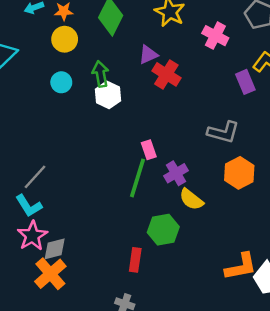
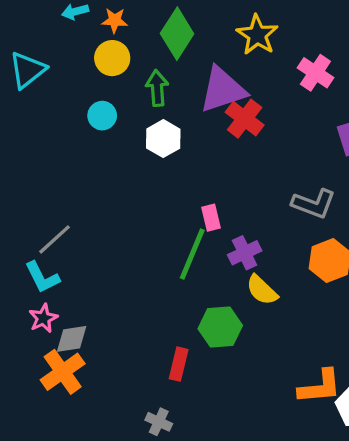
purple triangle: (148, 55) -> (223, 90), size x1.8
green arrow: (101, 74) -> (157, 88), moved
pink star: (32, 236) -> (43, 318), size x0.7

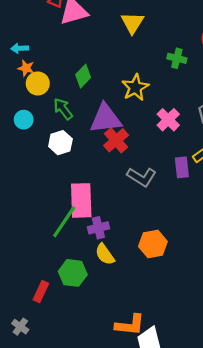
orange star: (115, 20) -> (26, 68), moved
green diamond: (177, 34) -> (83, 76), size x0.7
green arrow: (157, 88) -> (63, 109), turned -45
gray L-shape: (314, 204) -> (142, 177), moved
pink rectangle: (211, 218) -> (81, 200), size x2.0

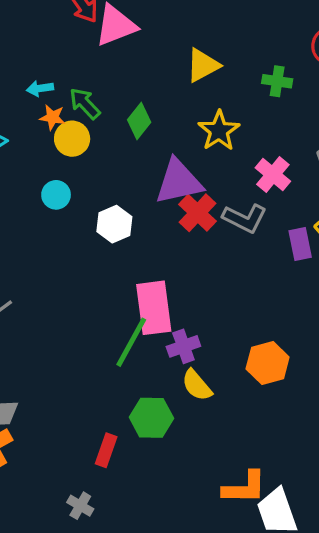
yellow triangle: (132, 23) -> (203, 65), moved, turned 35
green arrow: (63, 109) -> (85, 103), moved
gray L-shape: (142, 177) -> (245, 218), moved

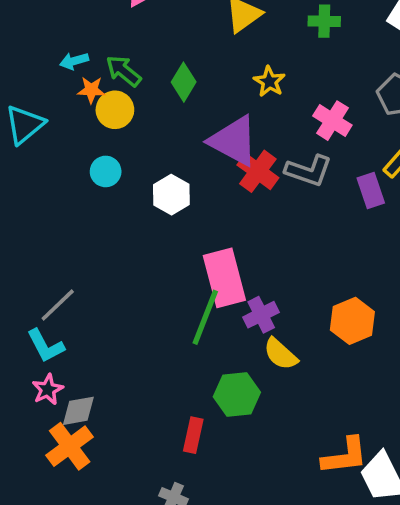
yellow star: (219, 131) -> (269, 81), size x0.7
purple triangle: (179, 182) -> (234, 141), turned 48

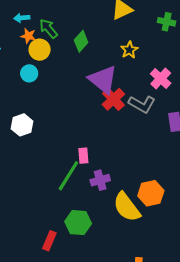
cyan circle: (106, 171) -> (29, 73), moved
white hexagon: (171, 195) -> (22, 125), moved
pink rectangle: (224, 278) -> (83, 156), size x0.5
yellow semicircle: (280, 354) -> (127, 207), moved, size x1.5

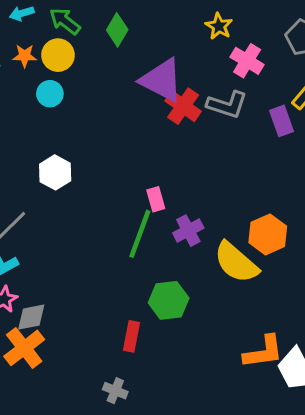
orange star: (28, 36) -> (25, 56), moved
yellow star: (129, 50) -> (219, 26), moved

